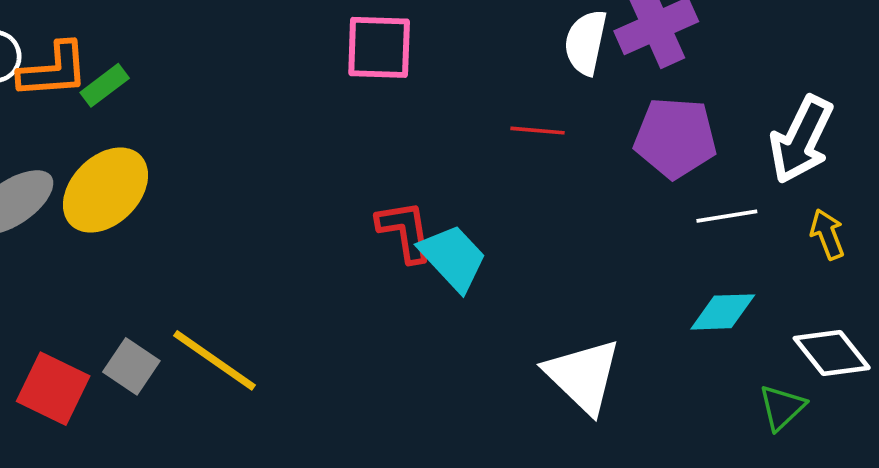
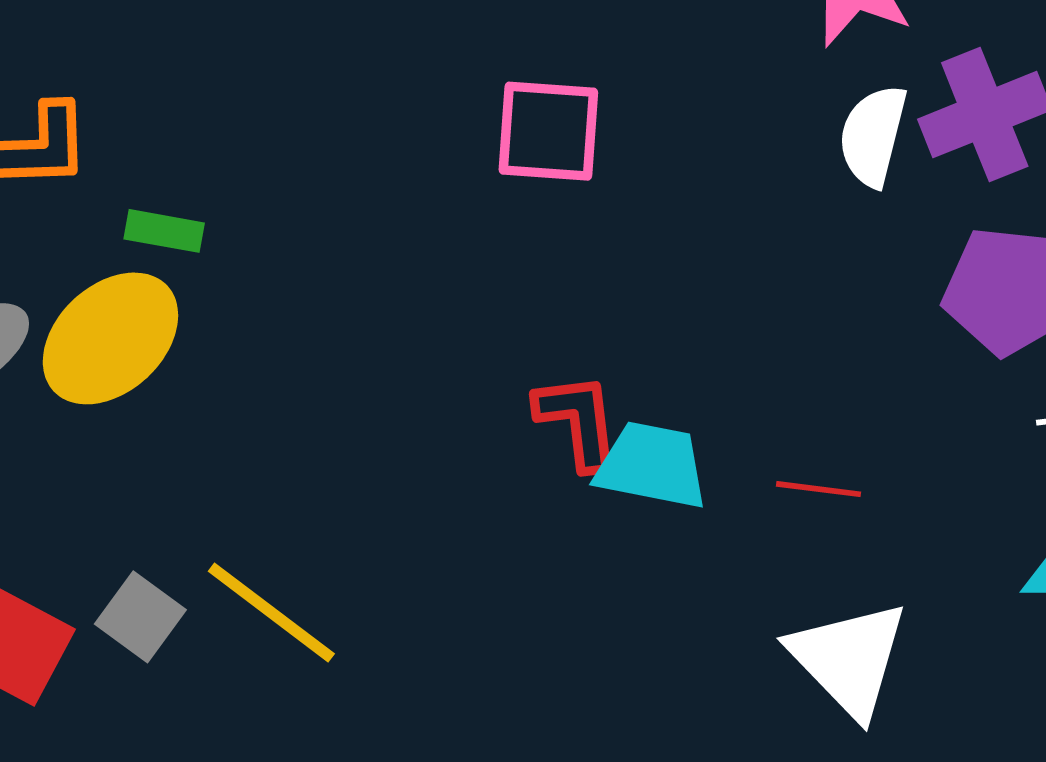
green rectangle: (105, 85) -> (164, 231), moved, turned 45
red line: (538, 131) -> (819, 489), moved
cyan trapezoid: (453, 258) -> (652, 465), turned -38

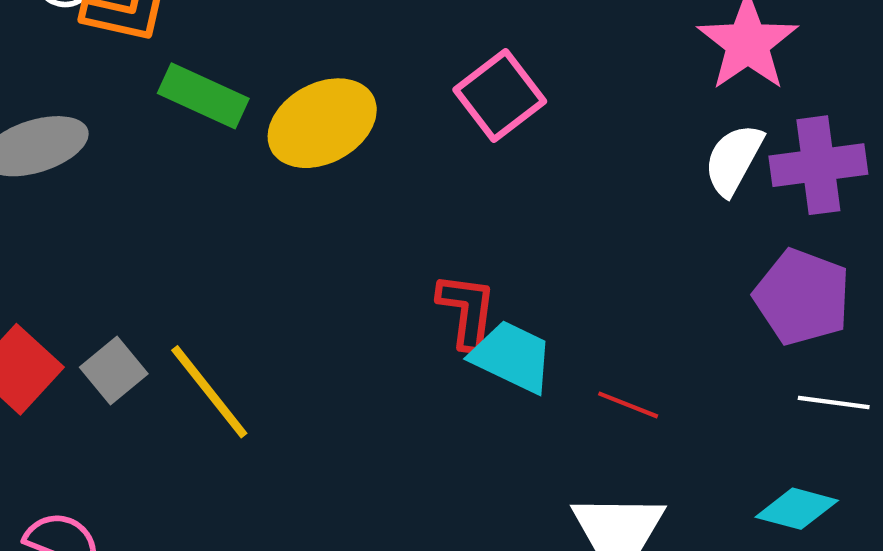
pink square: (548, 131) -> (500, 96), turned 34
green rectangle: (164, 231) -> (203, 96), size x1.5
yellow ellipse: (110, 338) -> (322, 123), moved

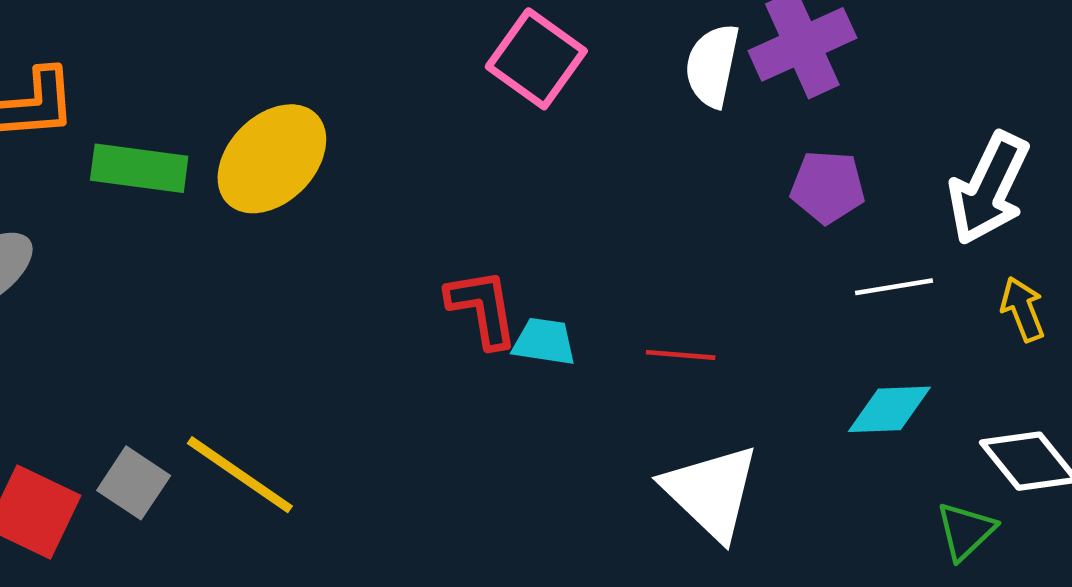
pink square: (500, 96) -> (536, 59), moved
purple pentagon: (802, 297) -> (828, 187), size x0.7
cyan trapezoid: (512, 357) -> (544, 342), size x0.7

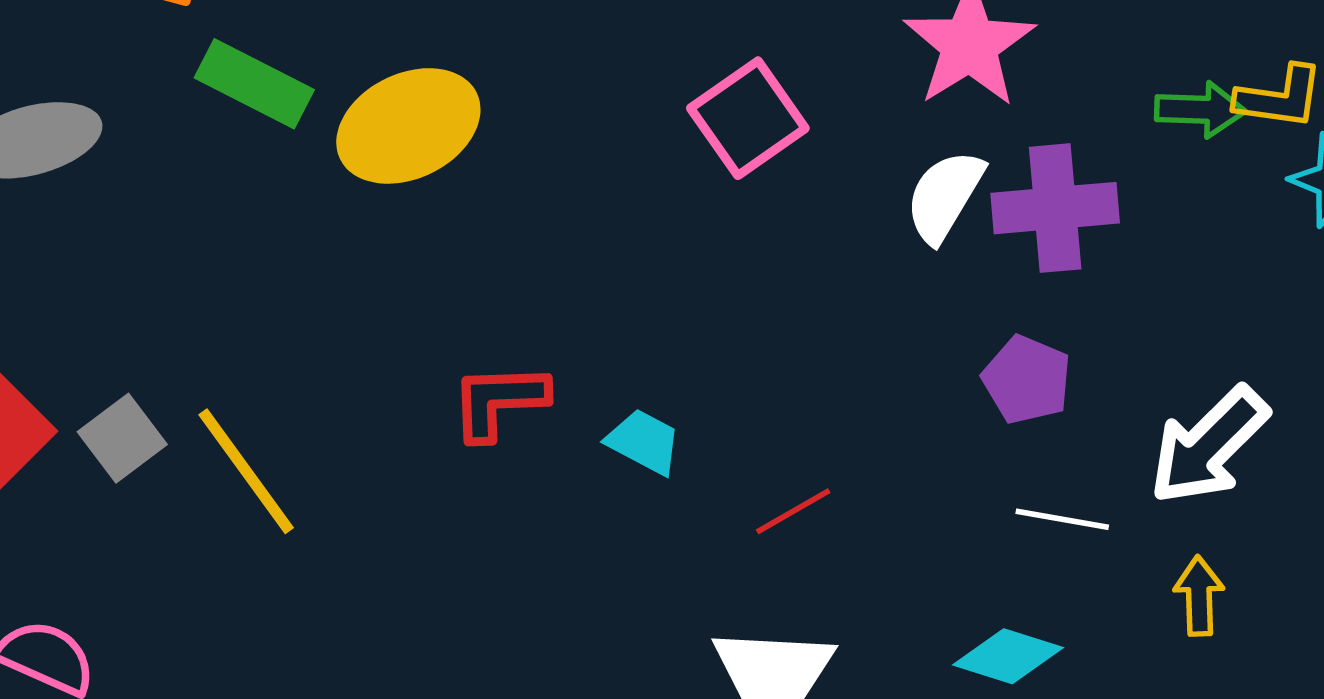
red L-shape: (482, 308) -> (499, 401), moved, turned -102
red line: (681, 355) -> (793, 511), turned -54

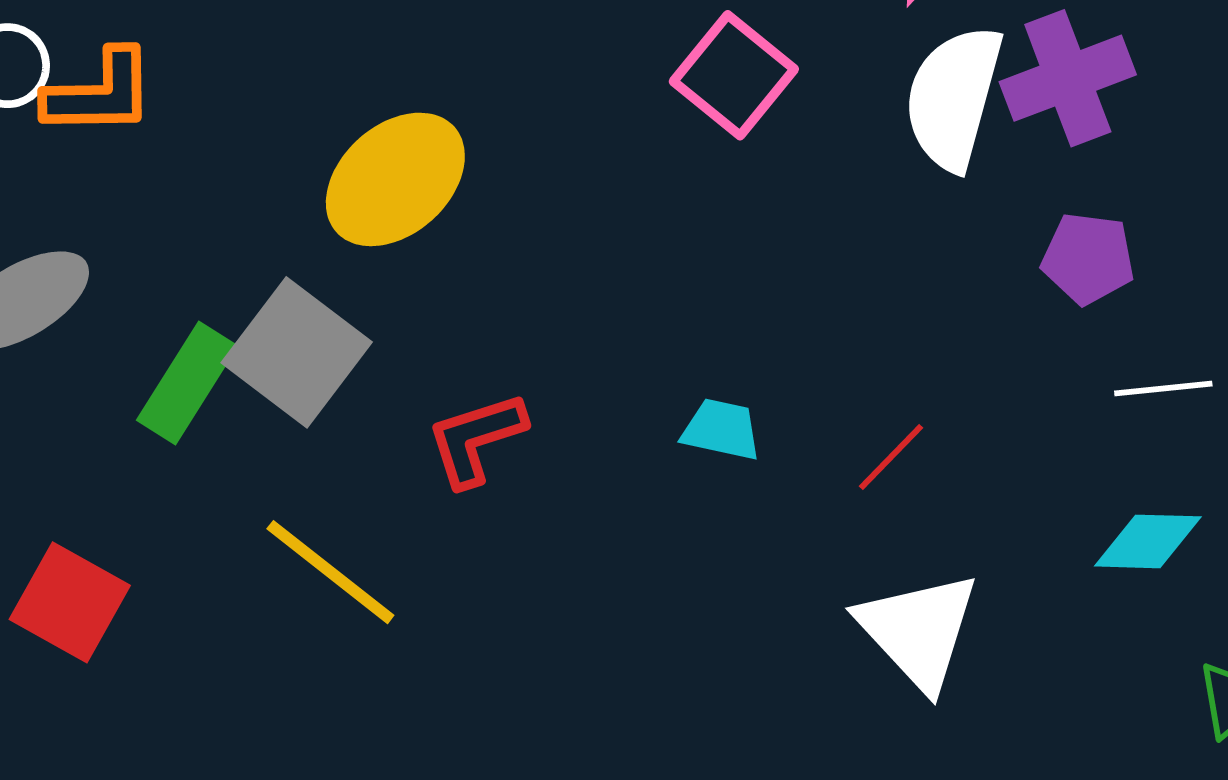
green rectangle: (254, 84) -> (187, 383), moved, turned -69
white semicircle: (945, 196) -> (953, 98), size x1.4
red L-shape: (499, 401) -> (476, 439), moved
gray square: (122, 438) -> (297, 352), moved, size x1.6

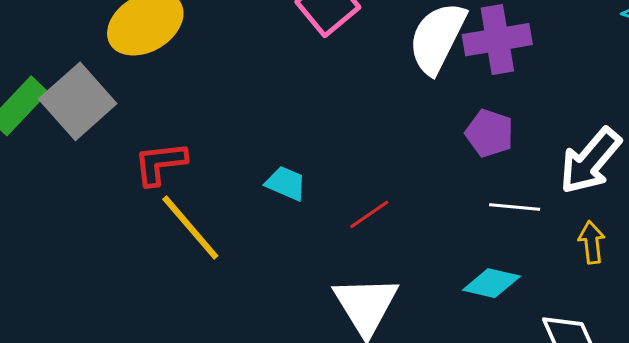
yellow line: (330, 572) -> (190, 228), moved

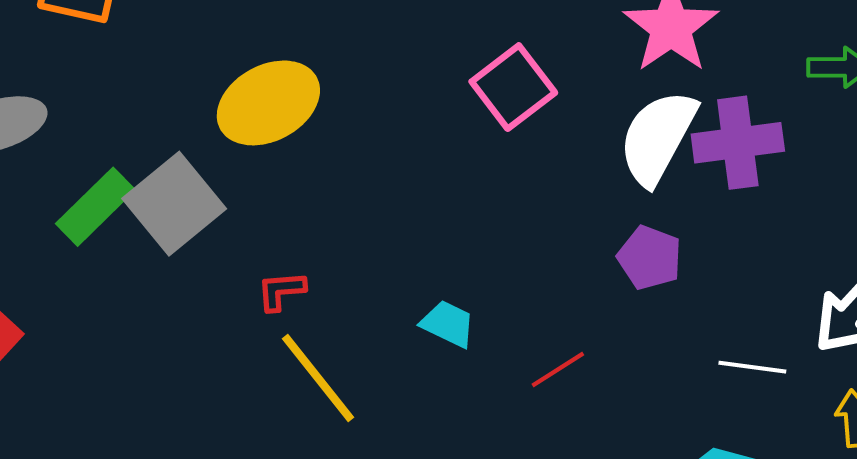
purple pentagon: (489, 133) -> (650, 258), moved
red L-shape: (160, 163) -> (281, 291), size x0.7

